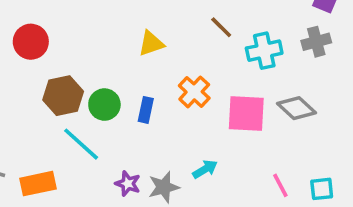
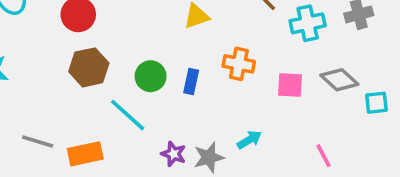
orange cross: (194, 92) -> (239, 64), turned -32
brown hexagon: (63, 96) -> (89, 67), moved
pink square: (246, 114) -> (290, 85), size x0.7
cyan square: (322, 189) -> (376, 103), moved

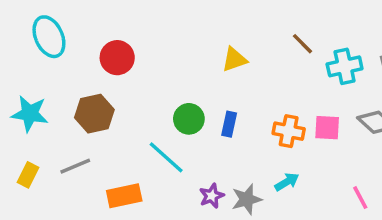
orange cross: (239, 64) -> (289, 131), moved
brown hexagon: (89, 67) -> (94, 114), moved
gray line: (38, 142) -> (75, 166), moved, turned -40
purple star: (174, 154) -> (212, 196), turned 30

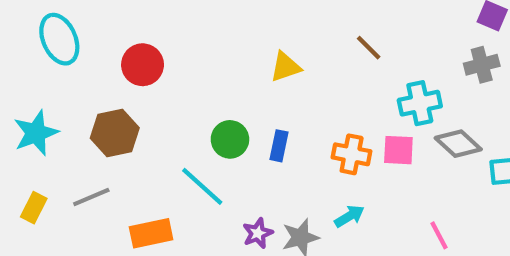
cyan cross: (345, 66) -> (420, 103), moved
cyan star: (30, 114) -> (36, 133), turned -30

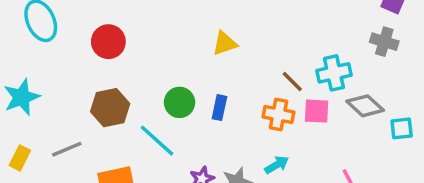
brown line: (369, 48) -> (292, 82), moved
gray cross: (482, 65) -> (384, 42), turned 32
brown hexagon: (115, 133) -> (110, 108), moved

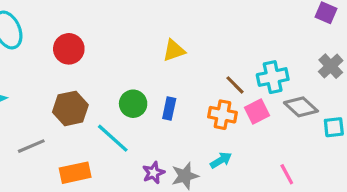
gray cross: (384, 42) -> (331, 66), moved, turned 30
pink square: (317, 111) -> (257, 112), turned -30

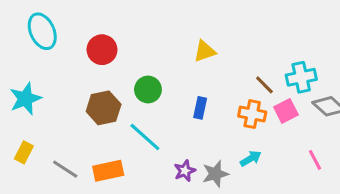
green circle: (133, 104) -> (148, 90), moved
gray line: (31, 146) -> (65, 169), moved, turned 56
pink line: (287, 174) -> (315, 160), moved

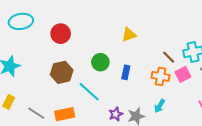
cyan ellipse: (42, 31) -> (21, 21), turned -75
green circle: (148, 90) -> (100, 62), moved
cyan arrow: (251, 158) -> (159, 106), turned 152

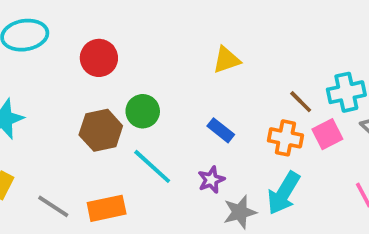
green circle: (100, 62) -> (143, 111), moved
blue rectangle: (126, 72) -> (221, 130), turned -64
cyan arrow: (159, 106) -> (284, 193), size x1.6
purple star: (116, 114) -> (211, 180), moved

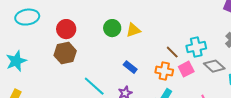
green circle: (143, 111) -> (112, 28), moved
brown hexagon: (101, 130) -> (65, 53), moved

